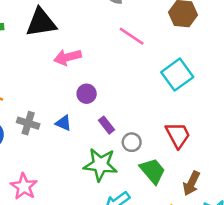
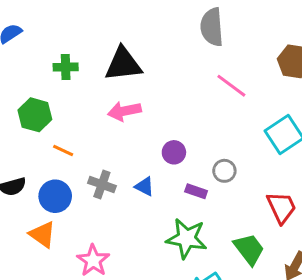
pink arrow: (68, 57) -> (124, 111), moved
purple rectangle: (106, 125) -> (196, 191), turned -36
gray circle: (132, 142) -> (224, 171), moved

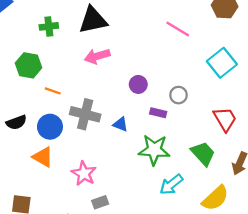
gray cross: (102, 184) -> (85, 114), size x1.4
blue triangle: (144, 186) -> (121, 124), moved

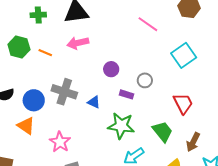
orange line: (53, 91) -> (45, 53), moved

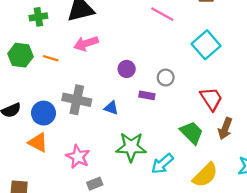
green star: (121, 126) -> (131, 147), moved
brown arrow: (193, 142) -> (225, 128), moved

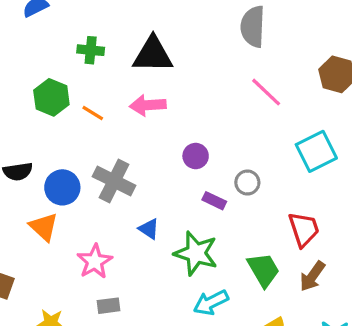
blue triangle: (111, 108) -> (149, 229), moved
green star: (131, 147) -> (196, 253), moved

